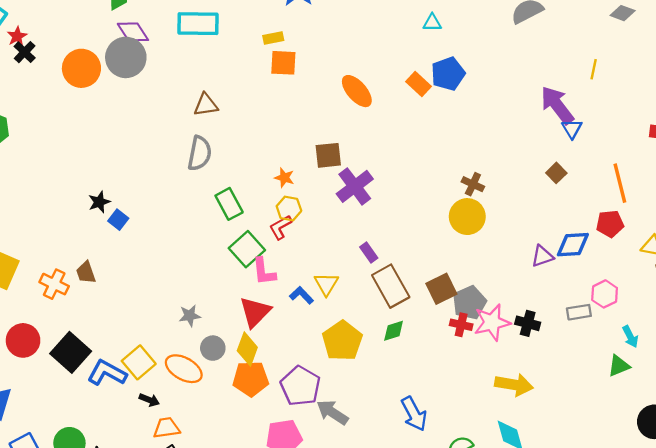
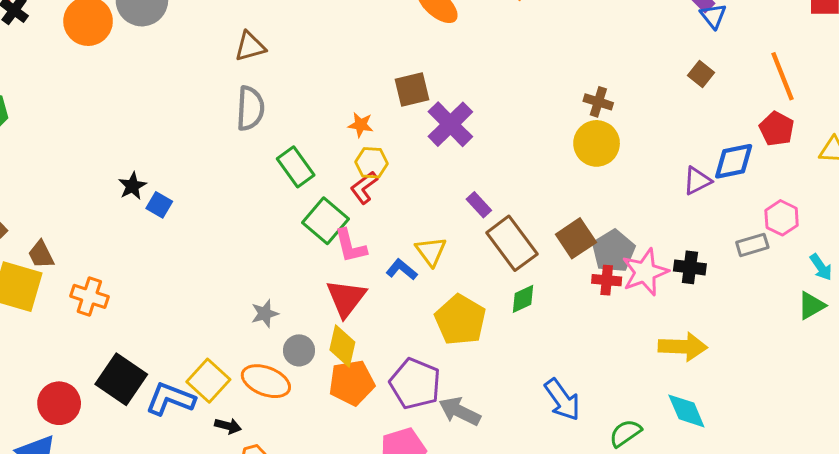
red pentagon: (610, 224) -> (777, 129), turned -30
brown trapezoid: (86, 273) -> (41, 255), moved
red circle: (23, 340) -> (59, 403), moved

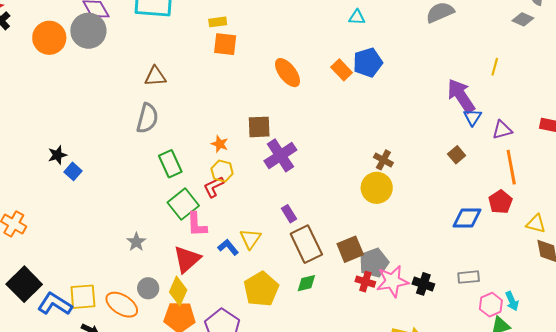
purple triangle: (697, 181) -> (502, 130), moved
pink hexagon: (782, 218) -> (491, 305), moved
gray star: (265, 314) -> (136, 242), moved, turned -30
yellow square: (208, 381) -> (83, 297), turned 32

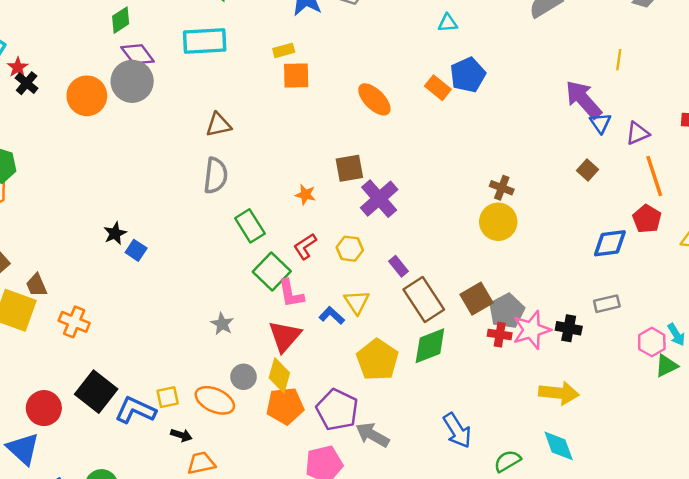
yellow hexagon: (222, 171) -> (350, 249), moved
gray rectangle: (469, 277) -> (607, 304), moved
green diamond: (306, 283) -> (430, 346), size x1.6
yellow square: (83, 297) -> (168, 397), size x0.7

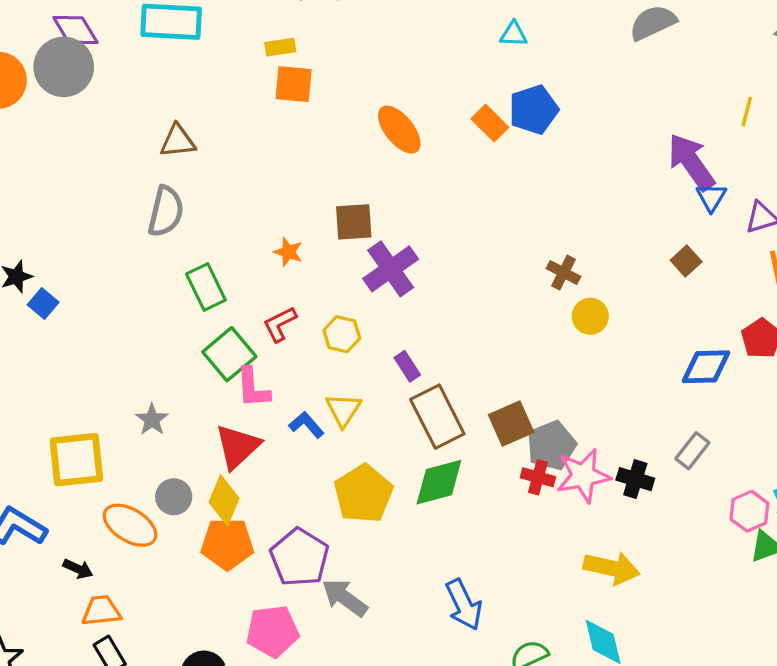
yellow circle: (498, 222) -> (590, 316), moved, size x0.7
gray rectangle: (607, 304) -> (692, 451), turned -45
yellow square: (168, 397) -> (76, 460), moved, size x1.8

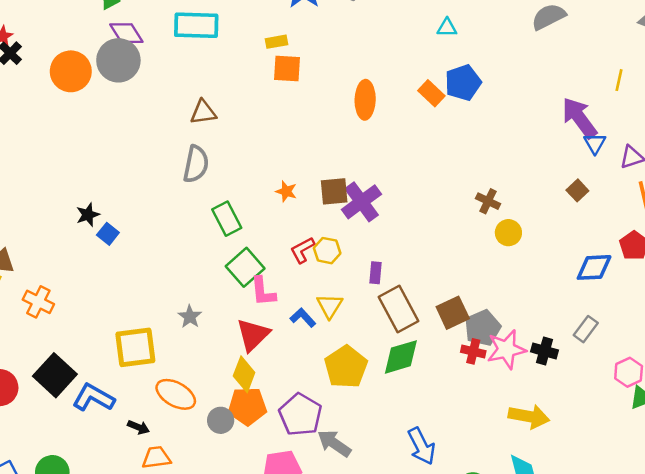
orange ellipse: (399, 130) -> (365, 100), turned 42
brown square: (354, 222) -> (334, 191), moved
red L-shape: (280, 324) -> (302, 250), moved
purple rectangle: (407, 366) -> (375, 273), turned 40
gray circle: (174, 497) -> (221, 420), moved

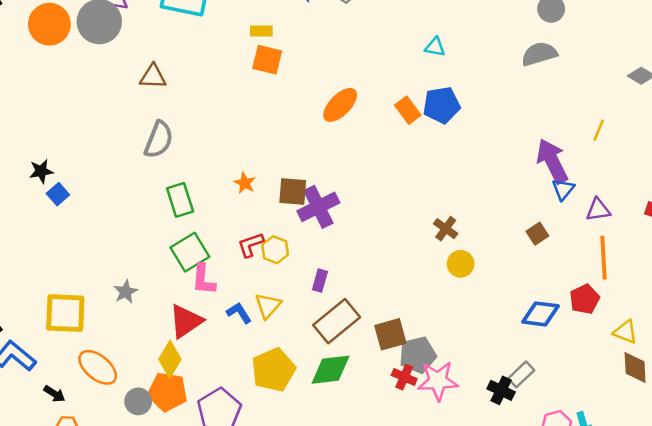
orange ellipse: (365, 100) -> (340, 105), turned 33
brown triangle: (203, 112) -> (153, 77), moved
brown rectangle: (398, 309) -> (337, 321), turned 69
black cross: (545, 351) -> (501, 390), moved

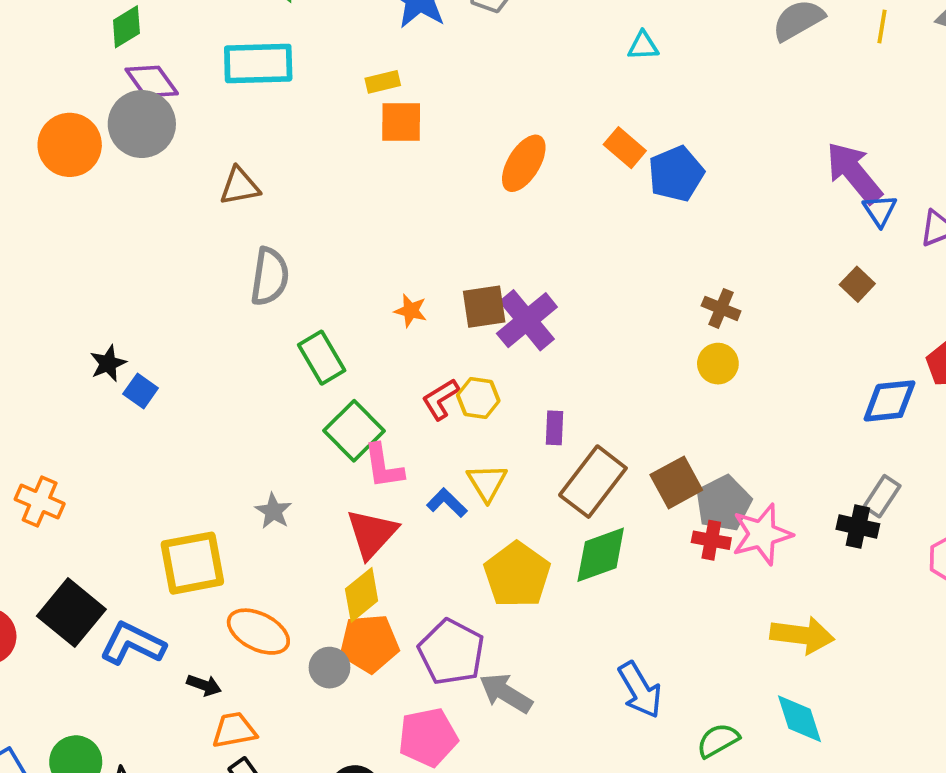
blue pentagon: (442, 105) -> (676, 174), moved
yellow line: (599, 130) -> (882, 27), moved
yellow circle: (461, 264) -> (718, 364), moved
yellow diamond: (170, 359) -> (362, 595), turned 33

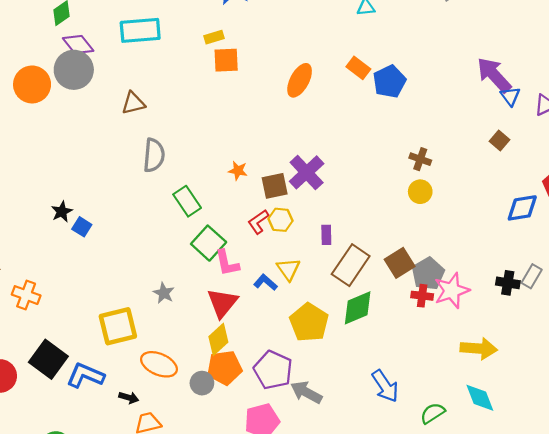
brown square: (484, 307) -> (275, 186), moved
gray rectangle: (882, 496) -> (532, 276), moved

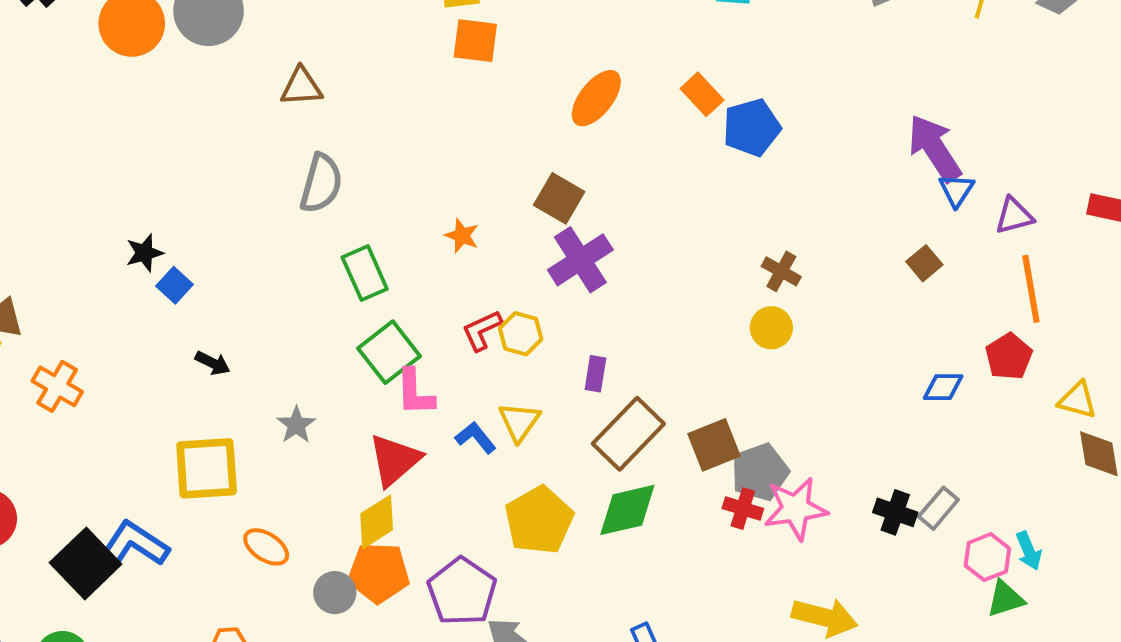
brown square: (275, 186) -> (559, 198), moved, turned 32
blue diamond: (522, 208) -> (943, 387), size x0.7
black square: (48, 359) -> (86, 563), moved
orange ellipse: (159, 364) -> (266, 547), size x0.7
black arrow: (129, 398) -> (213, 363), moved

